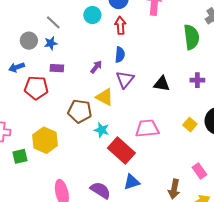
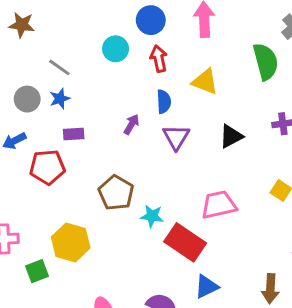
black triangle: (162, 84) -> (231, 136), turned -30
yellow triangle: (105, 97) -> (205, 82), moved
brown pentagon: (80, 111) -> (116, 193), turned 30

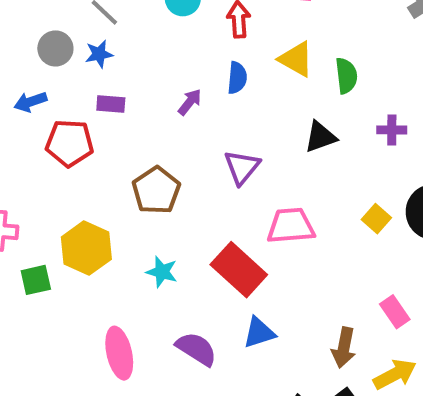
green semicircle: (266, 62) -> (346, 76), moved, size x0.7
purple triangle: (176, 137) -> (242, 167), moved
cyan star: (152, 216) -> (162, 272), moved

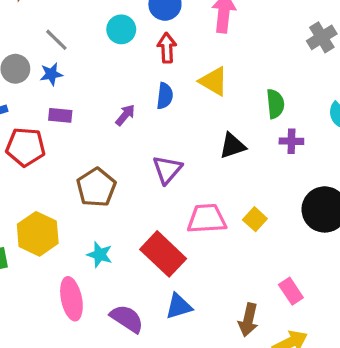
green semicircle: (346, 76) -> (275, 104), moved
yellow square: (376, 219) -> (255, 219), moved
pink ellipse: (119, 353) -> (71, 299), moved

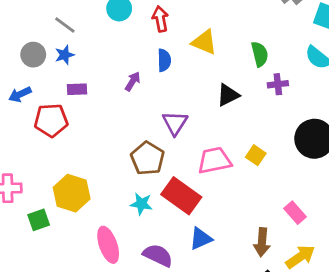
brown pentagon: (96, 187) -> (147, 158), moved
cyan star: (100, 255) -> (141, 204), moved

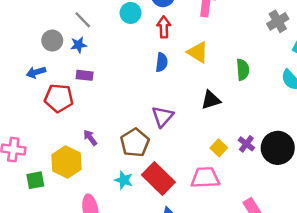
purple arrow: (133, 81) -> (90, 138), moved, turned -77
purple cross: (278, 84) -> (246, 144), moved, turned 35
yellow square: (256, 155) -> (219, 148), moved
pink trapezoid: (214, 160) -> (205, 178), moved

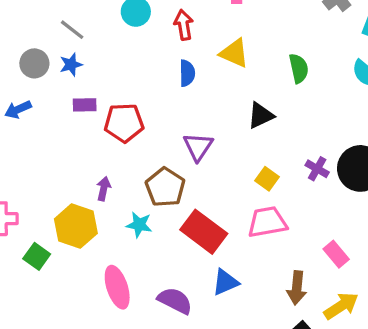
red pentagon: (59, 98) -> (124, 123), moved
purple arrow: (90, 138) -> (104, 189), turned 56
yellow square: (219, 148) -> (267, 179), moved
green square: (35, 180) -> (37, 256), turned -36
cyan star: (124, 180) -> (139, 225), moved

